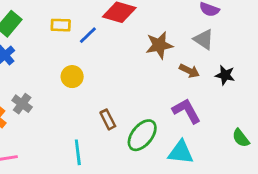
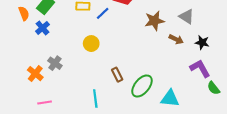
purple L-shape: (186, 111) -> (200, 68), moved

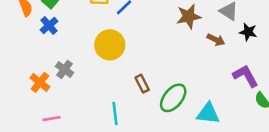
black star: (202, 42) -> (248, 32), moved
yellow circle: (91, 44) -> (110, 45), size x1.5

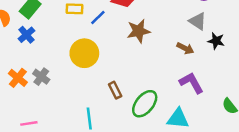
brown star: (189, 16) -> (139, 31), moved
purple L-shape: (246, 76) -> (191, 83), moved
orange cross: (40, 82) -> (18, 78), moved

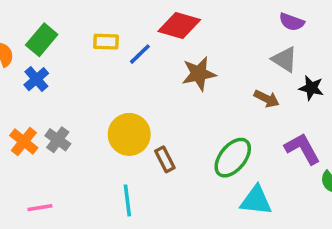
yellow circle: (84, 53) -> (129, 134), moved
purple L-shape: (191, 83) -> (302, 149), moved
green ellipse: (145, 104) -> (233, 158), moved

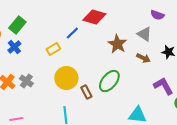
yellow rectangle: (106, 42) -> (53, 49), moved, turned -32
gray triangle: (285, 59) -> (144, 34), moved
brown star: (199, 74) -> (117, 44), moved, turned -30
green ellipse: (233, 158) -> (109, 81), moved

